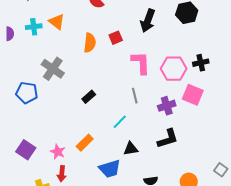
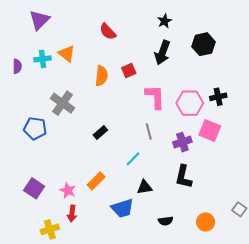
black L-shape: (168, 139) -> (183, 177), turned 120

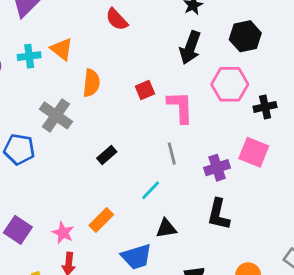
red square: (129, 70) -> (145, 90), moved
orange semicircle: (101, 76) -> (91, 83), moved
pink hexagon: (190, 103) -> (230, 84), moved

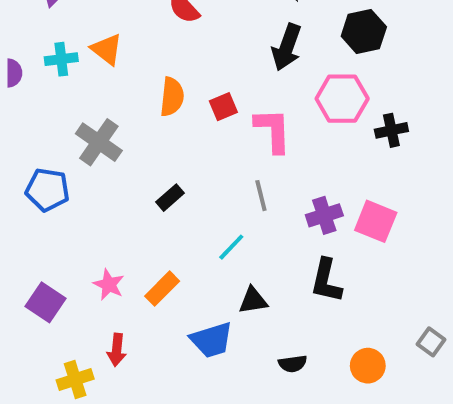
orange semicircle: (91, 83) -> (172, 97), moved
pink square: (254, 152) -> (376, 221), moved
pink star: (63, 233) -> (109, 285), moved

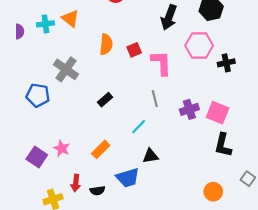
black L-shape: (326, 281) -> (223, 145), moved
pink star: (109, 285) -> (62, 148), moved
black semicircle: (293, 364) -> (97, 191), moved

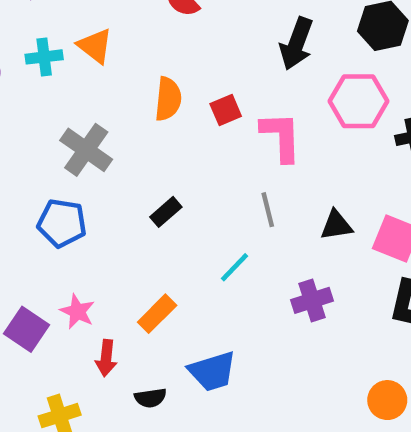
blue pentagon: (38, 95) -> (62, 223), moved
purple cross: (189, 109) -> (312, 300), moved
black triangle: (150, 156) -> (336, 225), moved
red arrow: (76, 183) -> (106, 358), moved

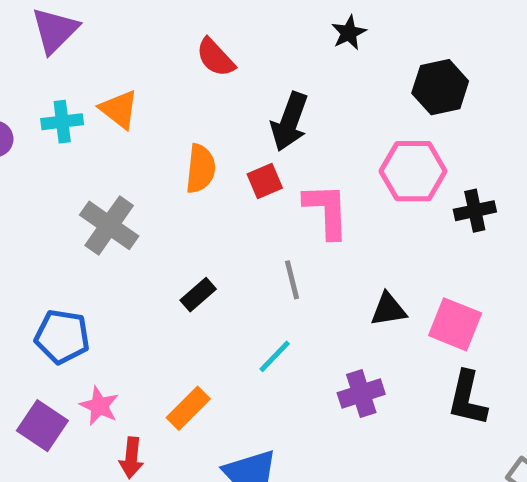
black arrow: (297, 44) -> (290, 122), moved
gray line: (268, 210) -> (292, 280), moved
blue pentagon: (62, 223) -> (62, 337), moved

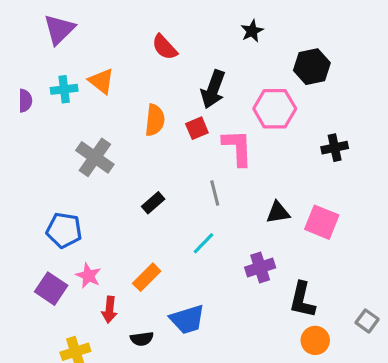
pink hexagon: (413, 171) -> (275, 109), moved
black L-shape: (467, 398) -> (302, 300), moved

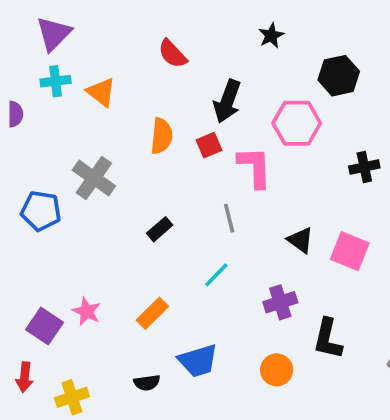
cyan cross: (64, 89) -> (56, 81), moved
black triangle: (278, 212) -> (300, 240), turned 45
blue pentagon: (64, 230) -> (41, 211), moved
red arrow: (109, 310) -> (24, 377), moved
orange circle: (315, 340) -> (277, 370), moved

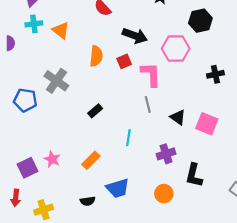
black arrow: (227, 101) -> (135, 36), turned -90
gray line: (229, 218) -> (148, 104), moved
cyan line: (216, 275) -> (128, 138), turned -35
purple square: (45, 326) -> (27, 168), turned 30

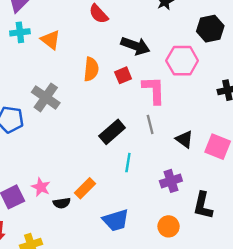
black rectangle: (95, 111) -> (112, 132), moved, size x1.5
black semicircle: (88, 201) -> (62, 203), moved

